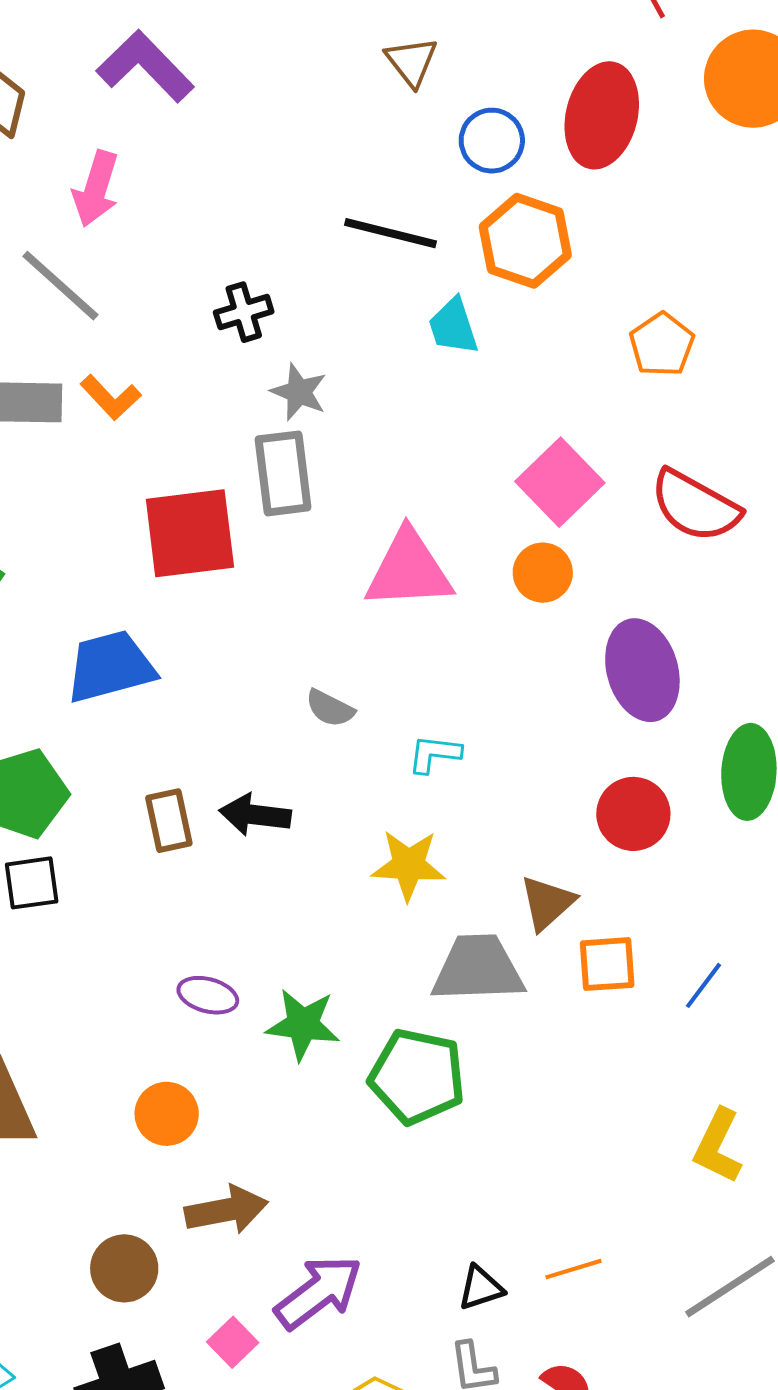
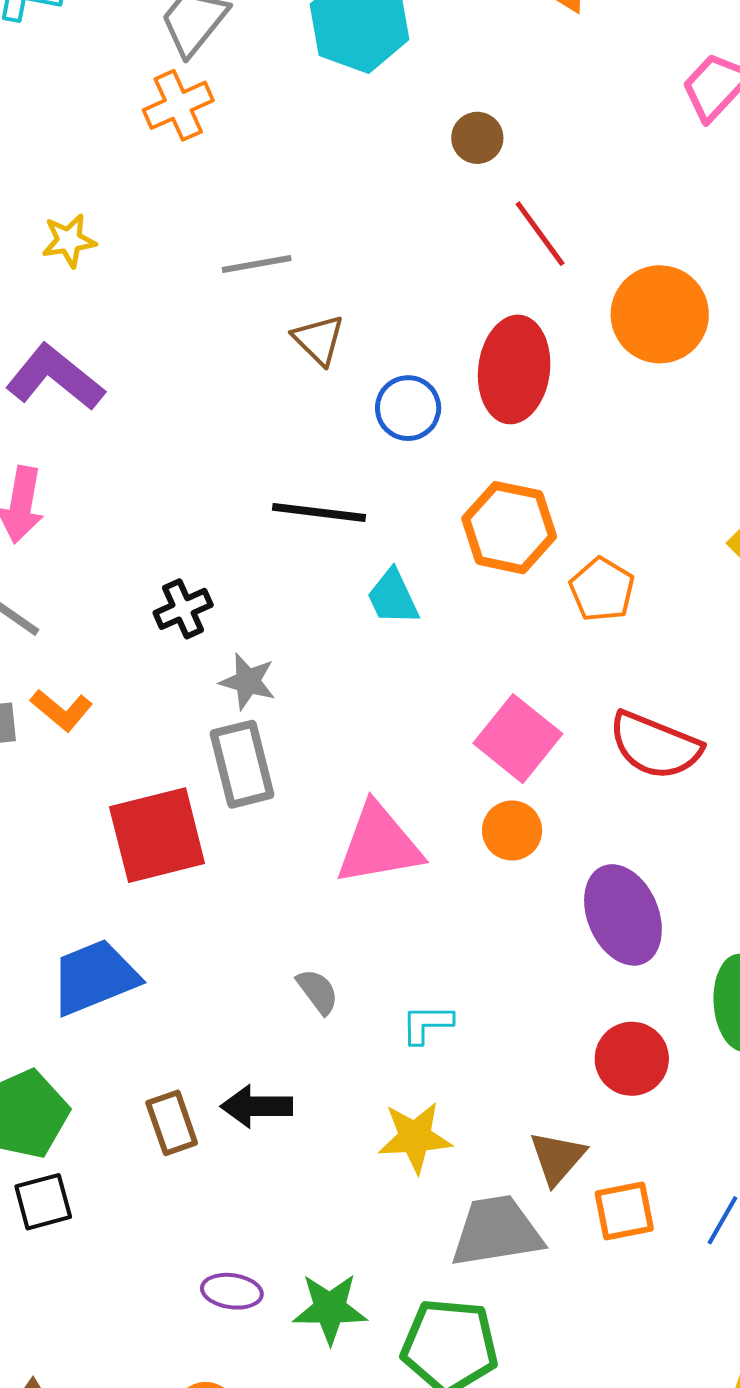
orange hexagon: (525, 241) -> (509, 528), moved
gray semicircle: (330, 708) -> (318, 991), turned -147

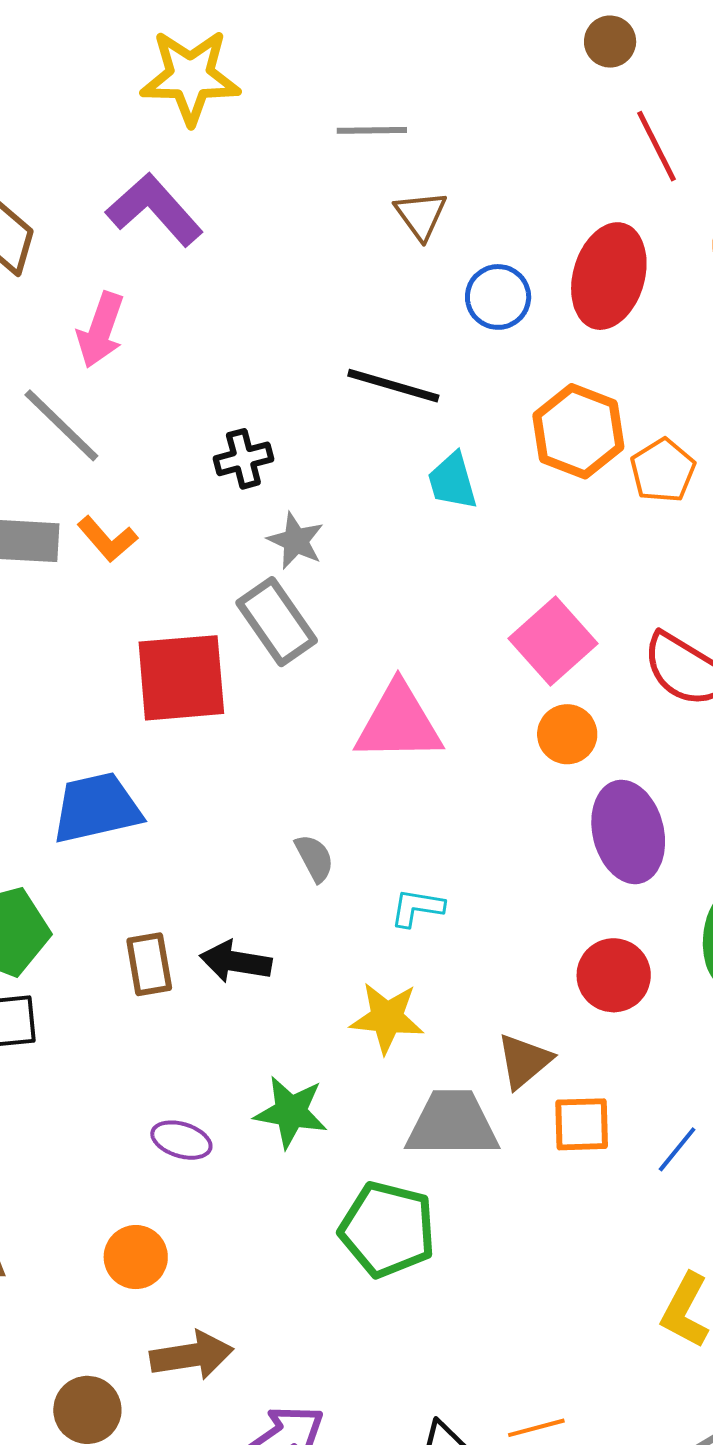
yellow star: (69, 241) -> (190, 77), size x1.8
orange pentagon: (602, 590) -> (663, 471), moved
gray rectangle: (242, 764) -> (277, 622), turned -30
orange circle: (512, 830) -> (567, 734), moved
green star: (330, 1309) -> (291, 1112), moved

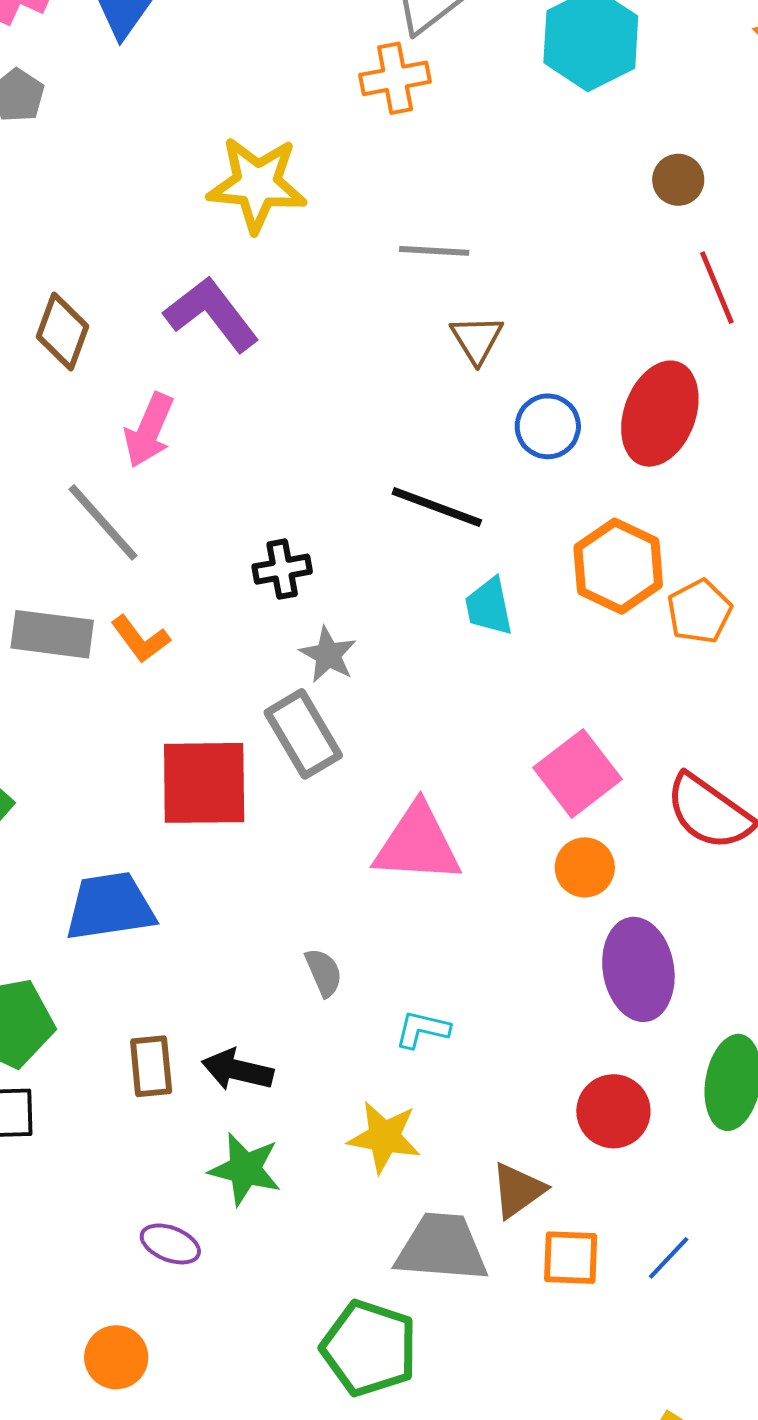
green star: (291, 1112) -> (245, 1169), moved
blue line: (677, 1149) -> (669, 1258), moved

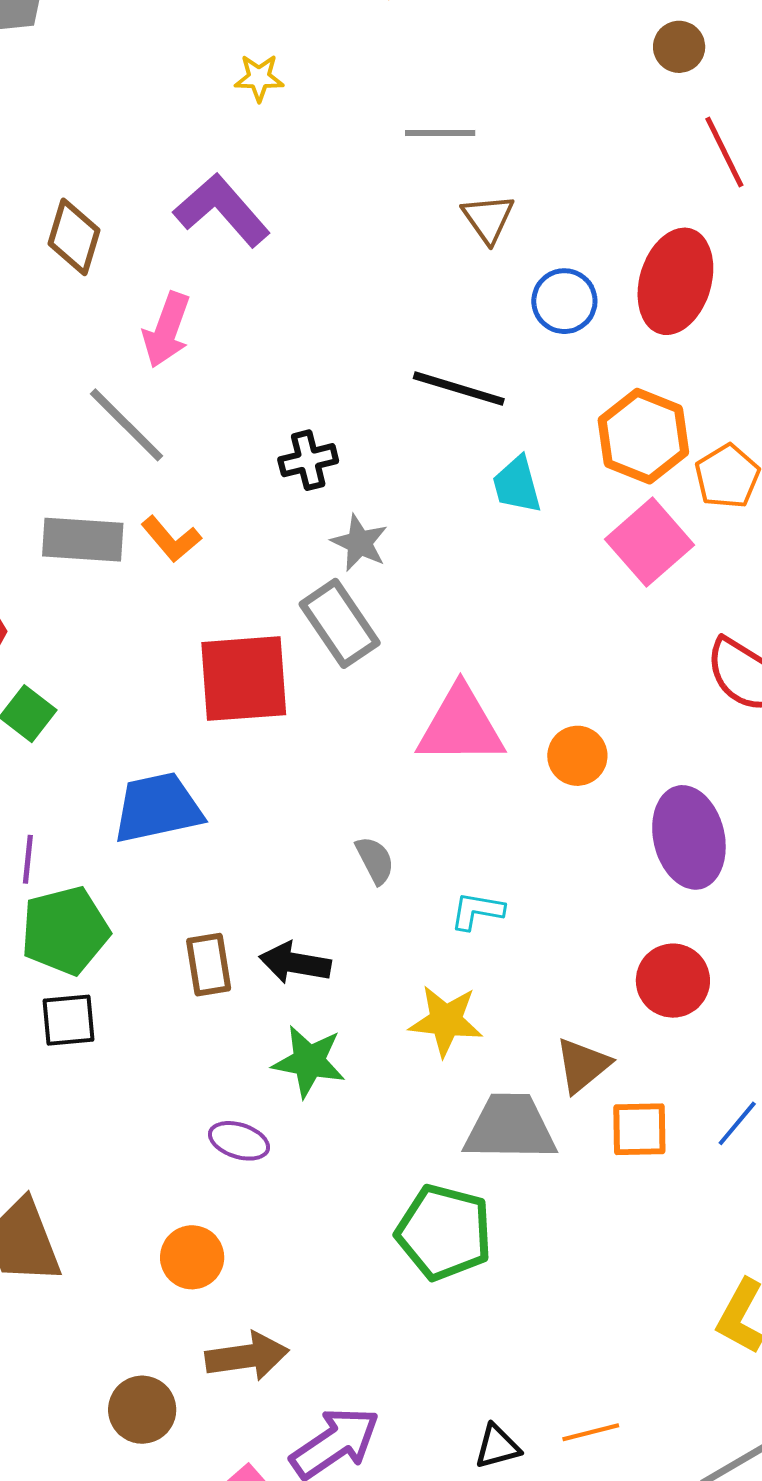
yellow star: (257, 184) -> (259, 78), size x0.5
pink square: (577, 773) -> (650, 542), moved
orange circle: (585, 867) -> (577, 756), moved

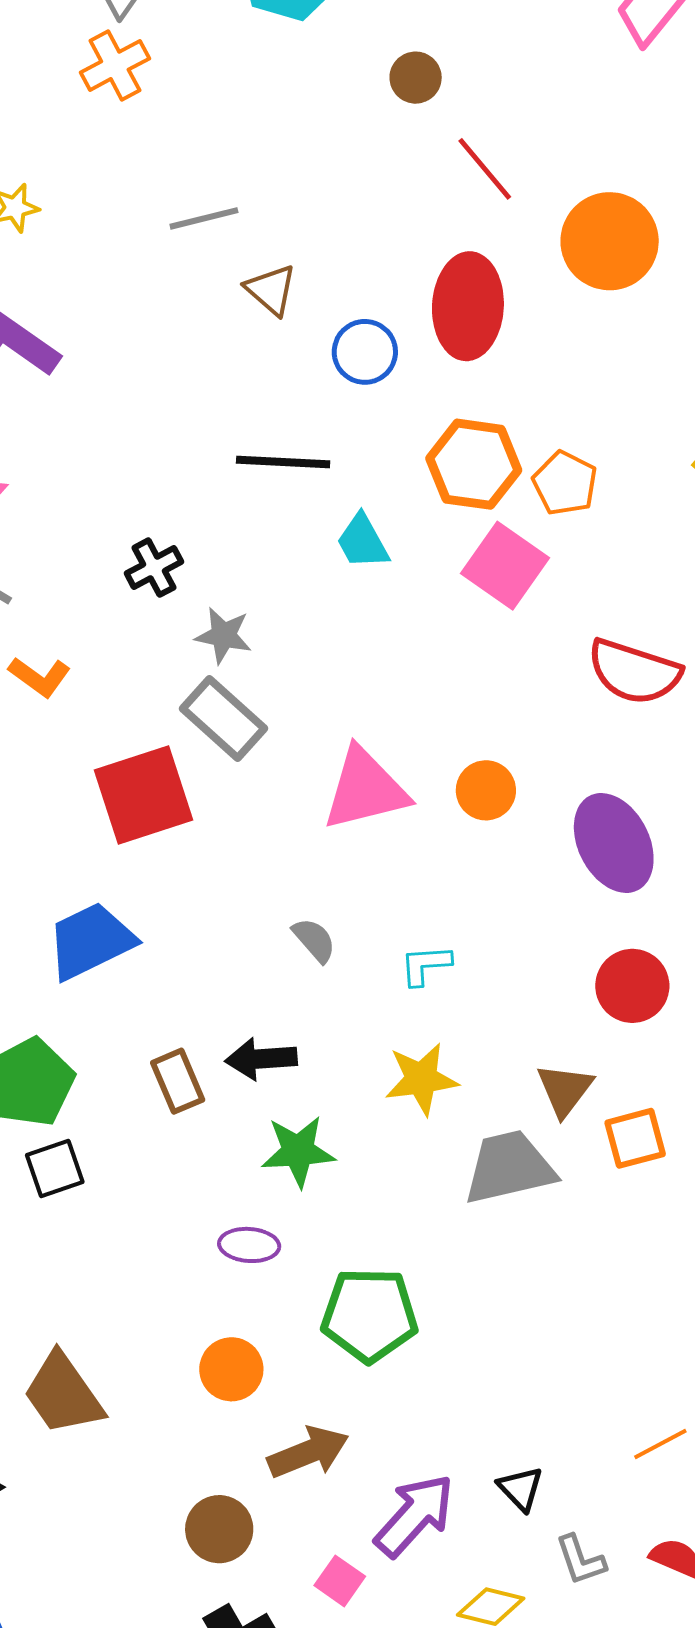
green pentagon: (444, 1232) -> (370, 1315), moved
black triangle: (497, 1447) -> (521, 1489), moved, turned -45

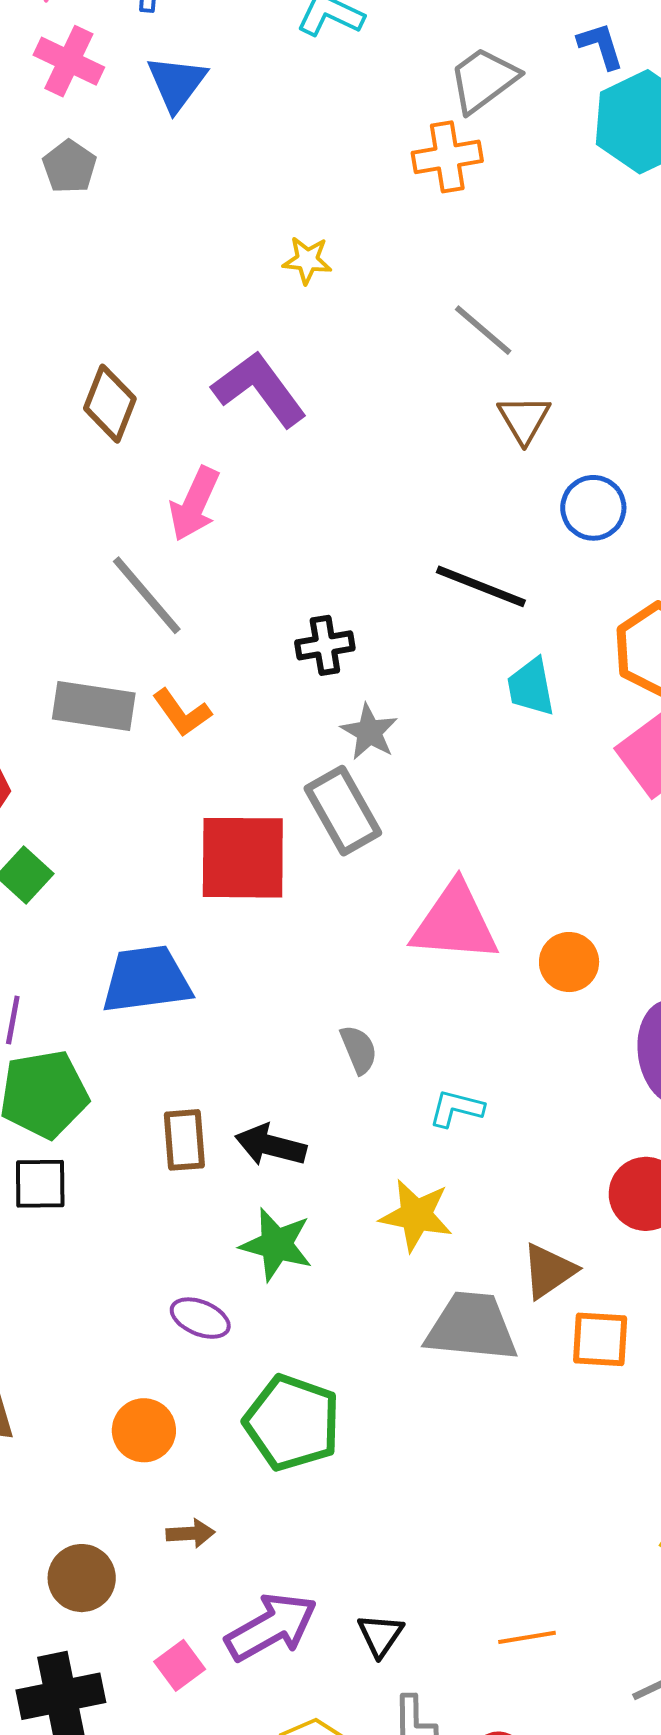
gray line: (204, 218) -> (483, 330), turned 36
brown arrow: (308, 1452) -> (191, 1533), size x0.6

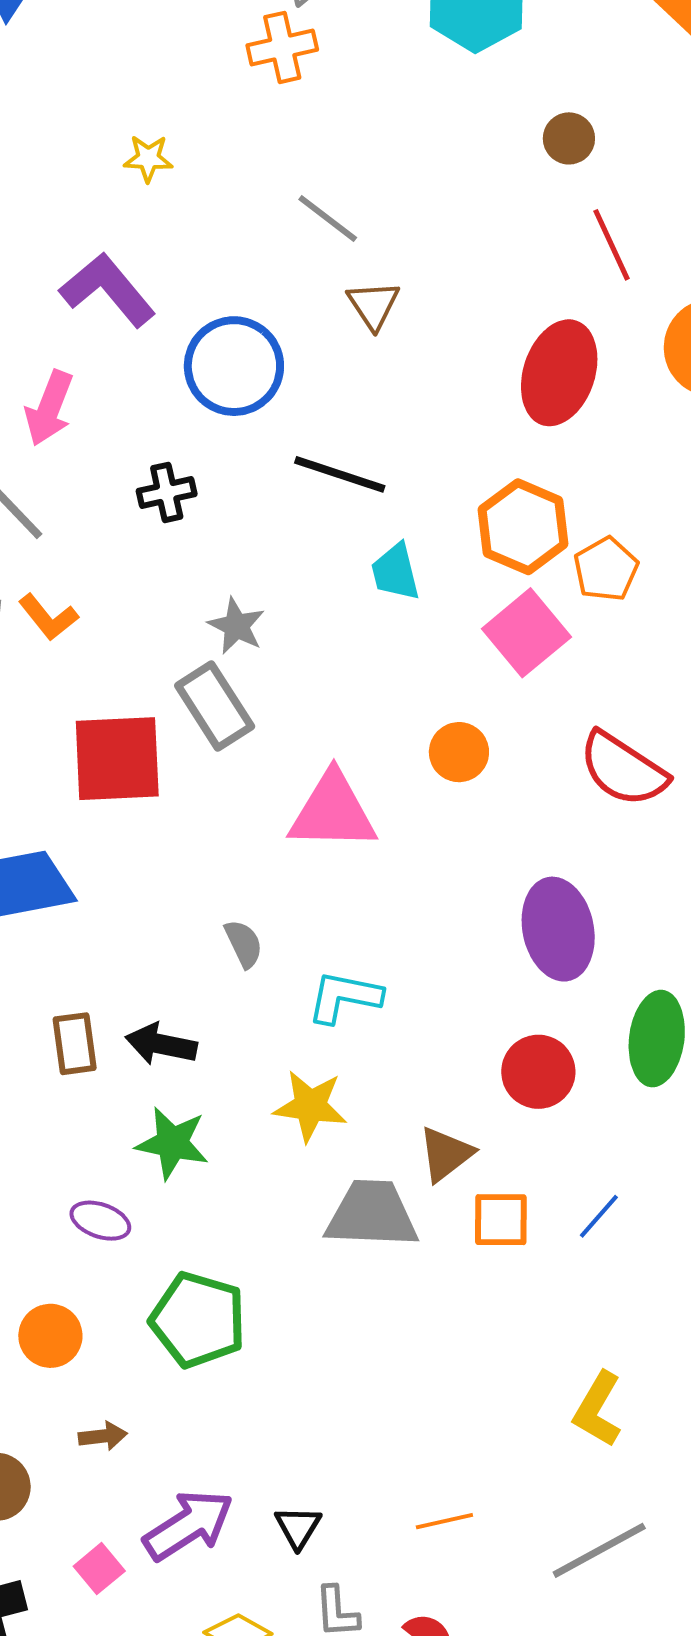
blue circle: (593, 508) -> (234, 366), moved, size x1.5
black cross: (325, 645) -> (167, 492), moved
orange circle: (569, 962) -> (459, 752), moved
cyan L-shape: (456, 1108) -> (344, 997), size x1.4

